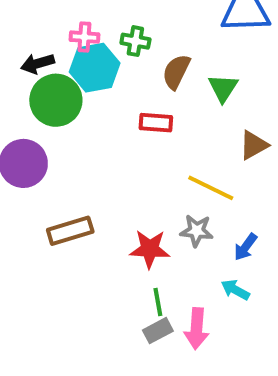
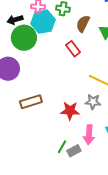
red rectangle: (156, 123) -> (73, 49), turned 49
green line: (158, 302) -> (62, 147), moved, turned 40
pink arrow: (197, 329) -> (89, 135), moved

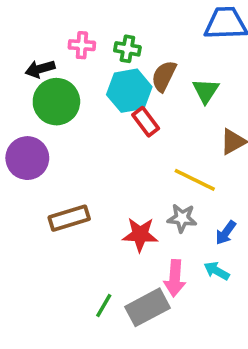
cyan hexagon: (43, 22) -> (129, 91), moved
green line: (62, 147) -> (104, 305), moved
gray rectangle: (74, 151) -> (147, 307), size x1.6

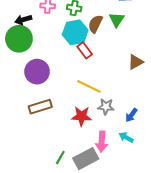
green triangle: (206, 91) -> (117, 20), moved
green circle: (56, 102) -> (19, 39), moved
purple circle: (27, 158) -> (37, 72), moved
yellow line: (195, 180) -> (89, 86), moved

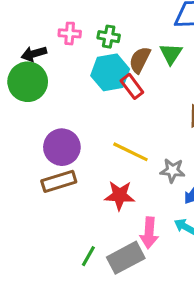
red rectangle: (85, 50) -> (132, 86), moved
purple circle: (37, 72) -> (62, 147), moved
gray star: (106, 107) -> (172, 170), moved

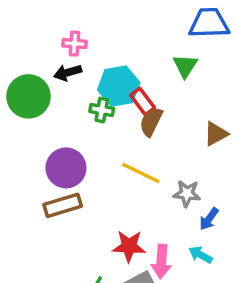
green cross: (109, 37) -> (102, 110), moved
black arrow: (34, 54) -> (68, 73), moved
brown semicircle: (140, 60) -> (151, 122), moved
red star: (120, 195) -> (129, 246), moved

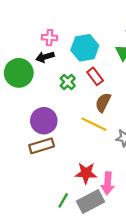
cyan hexagon: (119, 86) -> (85, 48), moved
green cross: (102, 110) -> (68, 82), turned 35
brown semicircle: (151, 122) -> (103, 102), moved

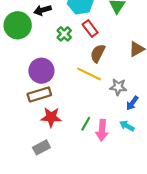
red star: (86, 173) -> (51, 117), moved
green line: (63, 200) -> (86, 124), moved
gray rectangle: (91, 202) -> (41, 147), moved, size x0.7

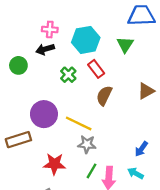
green circle: (18, 25) -> (18, 65), size x0.6
yellow line: (89, 74) -> (79, 123), moved
gray star: (118, 87) -> (87, 144), moved
brown rectangle: (39, 94) -> (18, 140), moved

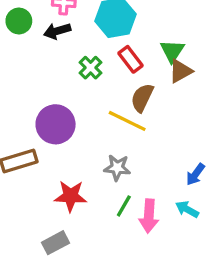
green triangle: (125, 45) -> (172, 51), moved
green circle: (18, 65) -> (19, 21), moved
brown triangle: (146, 91) -> (180, 71), moved
yellow line: (79, 123) -> (127, 121), moved

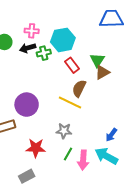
green cross: (91, 68) -> (44, 53), moved, turned 32
cyan arrow: (187, 209) -> (106, 156), size x1.6

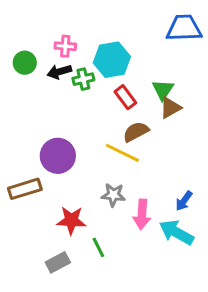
brown semicircle: (79, 88) -> (136, 132), turned 36
green line: (68, 154) -> (98, 247), moved, turned -56
pink arrow: (83, 160) -> (142, 214), moved

